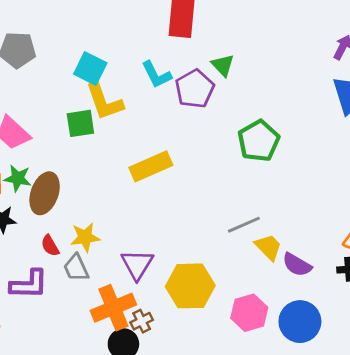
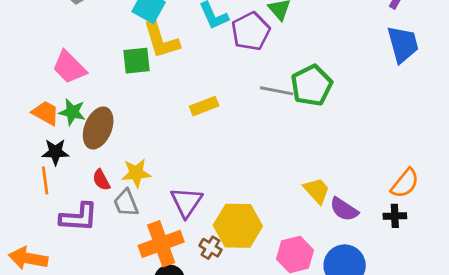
yellow rectangle: (151, 166) -> (204, 106), size x0.7
gray line: (244, 225) -> (277, 91), moved, turned 32
brown cross: (142, 321) -> (210, 248), moved, turned -35

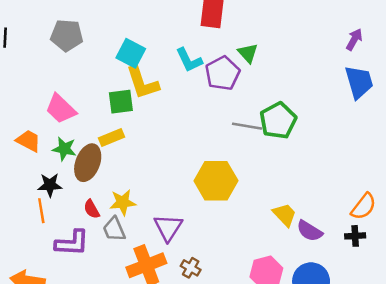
yellow rectangle: (204, 106) -> (111, 137), moved
orange trapezoid: (46, 113) -> (29, 141), moved
yellow hexagon: (238, 226) -> (216, 181), moved

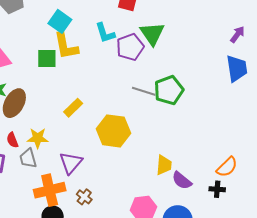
green triangle: (248, 53) -> (152, 34), size x1.5
yellow rectangle: (111, 137) -> (73, 108), moved, turned -30
yellow trapezoid: (285, 215) -> (164, 165), turned 40

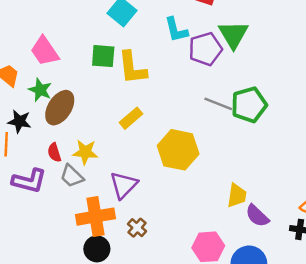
yellow L-shape: (66, 46) -> (132, 68), moved
gray trapezoid: (28, 158) -> (72, 176), turned -35

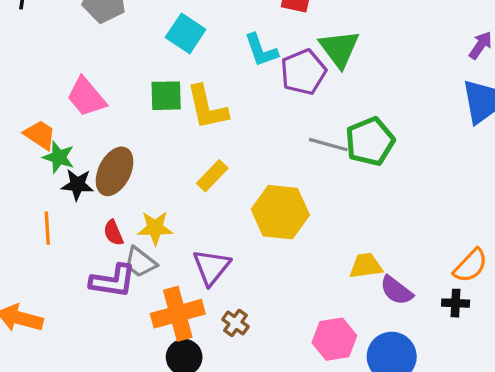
green star: (40, 90) -> (59, 157), moved
black star: (19, 121) -> (77, 185), moved
purple L-shape: (29, 181) -> (113, 281), moved
yellow trapezoid: (237, 195) -> (366, 266), turned -100

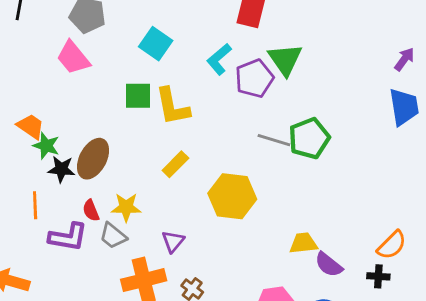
cyan L-shape: (261, 50) -> (219, 59), turned 68
pink trapezoid: (86, 97) -> (73, 58), moved
purple triangle: (211, 267) -> (173, 241), size x0.7
purple L-shape: (113, 281) -> (68, 237), moved

